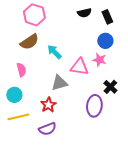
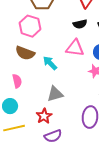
brown semicircle: (29, 42) -> (25, 53), turned 54
pink triangle: (79, 67) -> (75, 48), moved
purple semicircle: (47, 129) -> (53, 136), moved

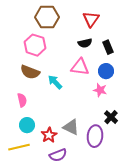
gray triangle: (55, 94) -> (71, 127), moved, turned 42
cyan circle: (10, 106) -> (27, 125), moved

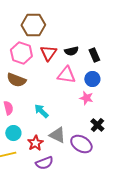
red triangle: (91, 19) -> (48, 53), moved
cyan arrow: (55, 82) -> (41, 111), moved
purple ellipse: (95, 136) -> (81, 144), turned -65

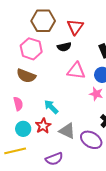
black semicircle: (71, 51) -> (64, 47), moved
red triangle: (48, 53) -> (75, 27), moved
red star: (35, 143) -> (43, 126), moved

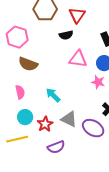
pink hexagon: (31, 49) -> (17, 37), moved
red star: (43, 126) -> (45, 124), moved

